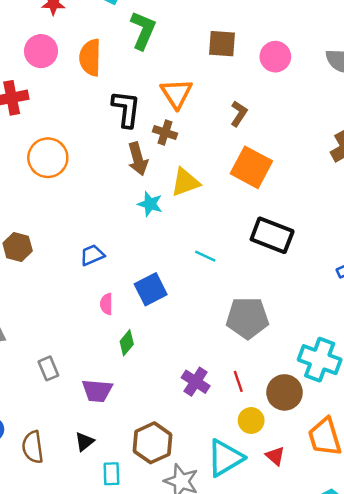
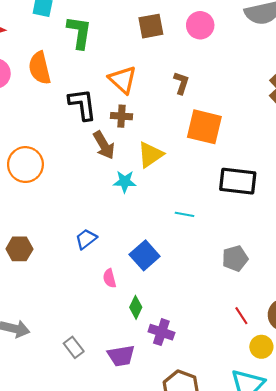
gray pentagon: (247, 318) -> (235, 258), size x0.7
purple cross: (196, 382) -> (161, 332), moved

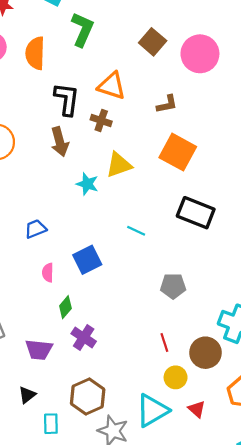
pink circle: (200, 25) -> (200, 54), size x1.4
brown square: (151, 26) -> (153, 42), turned 36
orange triangle: (123, 80) -> (112, 86), turned -40
brown L-shape: (181, 83) -> (167, 104), turned 45
brown arrow: (104, 145) -> (60, 142), moved

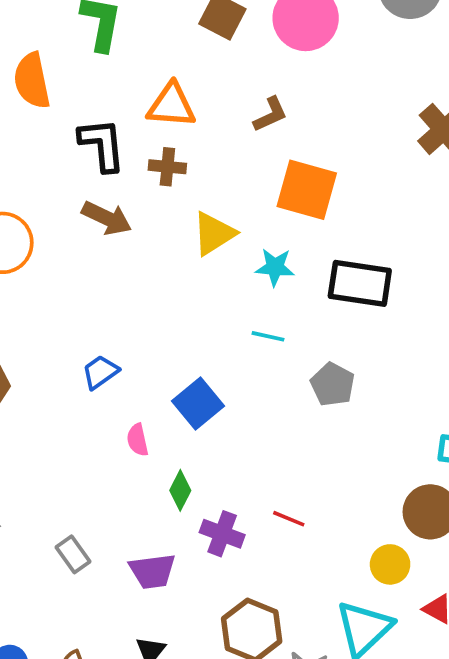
brown arrow: (60, 142) -> (107, 218), turned -36
cyan star: (87, 184) -> (275, 267), moved
gray pentagon: (173, 286) -> (333, 384), moved, turned -30
red line: (164, 342) -> (289, 519), moved, turned -36

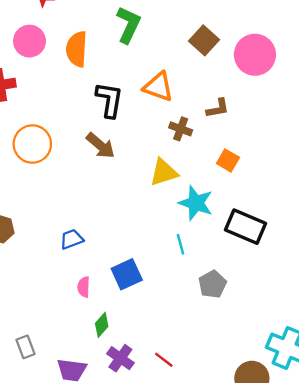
brown cross: (167, 167) -> (181, 129), moved
orange square: (307, 190) -> (228, 160), size x0.6
cyan star: (275, 267) -> (196, 203), size x1.4
cyan line: (268, 336) -> (180, 244), turned 48

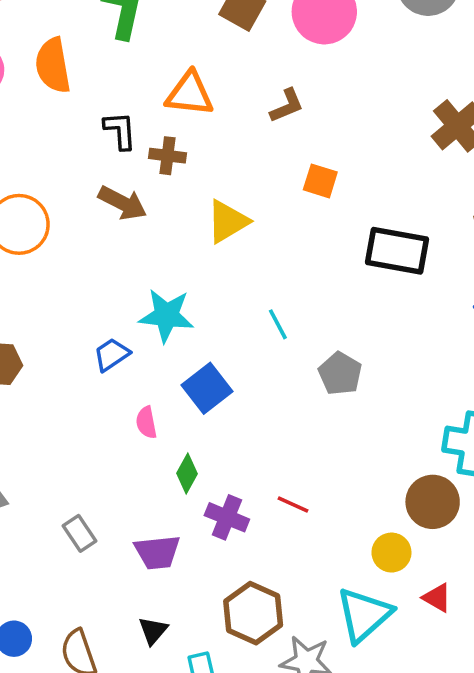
black L-shape: (109, 100) -> (120, 131), size x0.7
brown cross: (181, 129) -> (168, 156), moved
cyan star: (196, 203) -> (166, 315), moved
black rectangle: (245, 227) -> (397, 251), moved

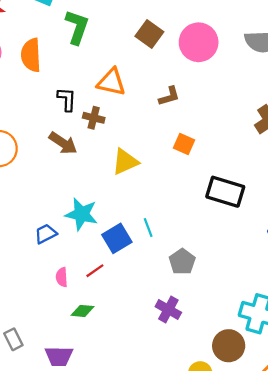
blue square: (207, 388) -> (117, 238), moved
green diamond: (187, 473) -> (83, 311), turned 60
red line: (293, 505) -> (95, 271), moved, turned -66
purple cross: (227, 517) -> (168, 310), moved

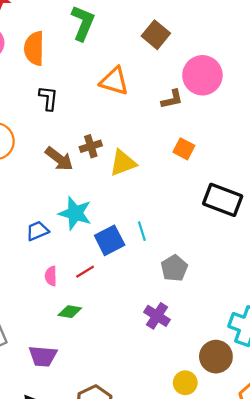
pink circle: (199, 42) -> (202, 75), moved
black L-shape: (67, 99) -> (48, 98), moved
brown cross: (94, 118) -> (91, 146), moved, turned -35
brown arrow: (63, 143) -> (59, 159), moved

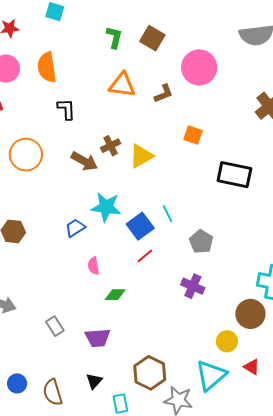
green L-shape: (83, 23) -> (114, 37), moved, size x0.7
brown L-shape: (172, 99) -> (164, 94), moved
red line: (85, 272) -> (145, 256), moved

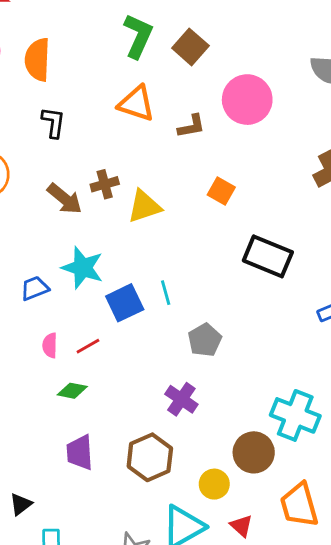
green L-shape: (114, 37) -> (138, 36), size x1.4
red line: (145, 256) -> (88, 346), moved
purple trapezoid: (98, 338) -> (80, 452), moved, turned 80
brown hexagon: (150, 373) -> (150, 457), moved

